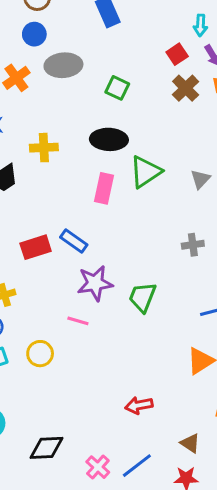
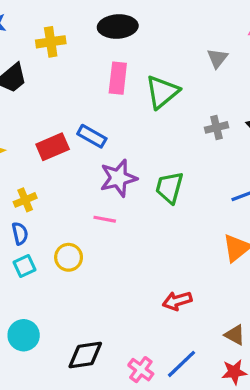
green triangle: (146, 172) -> (162, 92), moved

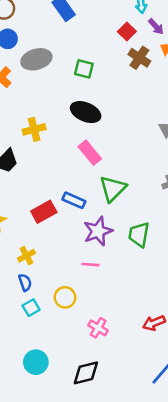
black ellipse: (118, 26) -> (86, 112), turned 32
pink rectangle: (118, 78) -> (90, 153), turned -40
green triangle: (162, 92) -> (113, 189), moved
pink cross: (141, 370) -> (98, 328), moved

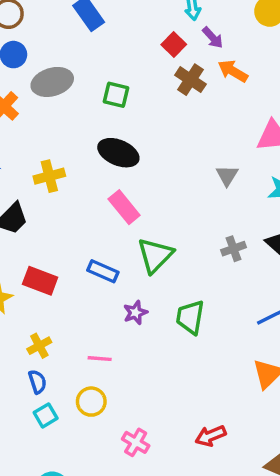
red rectangle: (44, 212) -> (40, 281), moved, turned 50
purple star: (98, 231) -> (135, 313), size x0.6
pink line: (90, 265) -> (100, 359), moved

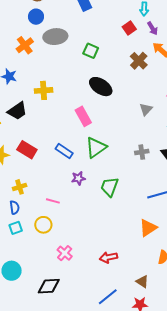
brown cross: (191, 80) -> (139, 61), moved
black ellipse: (118, 153) -> (101, 87), moved

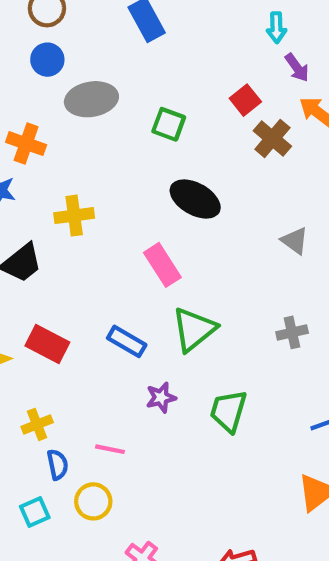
red square: (129, 28) -> (245, 100), moved
orange cross: (25, 45) -> (26, 144), moved, turned -30
gray triangle: (146, 109) -> (295, 241), turned -32
blue semicircle: (15, 207) -> (58, 465), moved

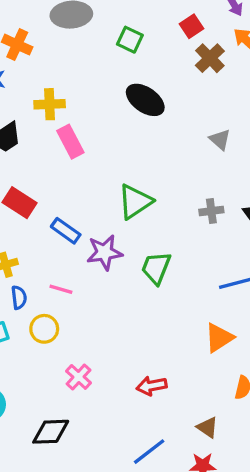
pink rectangle: (162, 265) -> (70, 142), moved
blue rectangle: (127, 341) -> (66, 231), moved
purple star: (161, 397) -> (104, 252), size x1.5

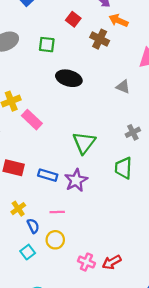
red square: (191, 26) -> (73, 19), moved
green trapezoid: (156, 268) -> (123, 168), moved
red arrow: (152, 386) -> (112, 262), moved

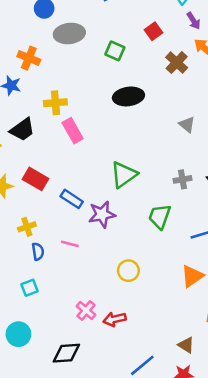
black ellipse: (69, 78) -> (128, 96), turned -40
yellow circle: (55, 240) -> (128, 271), moved
cyan square: (28, 252) -> (29, 288), moved

